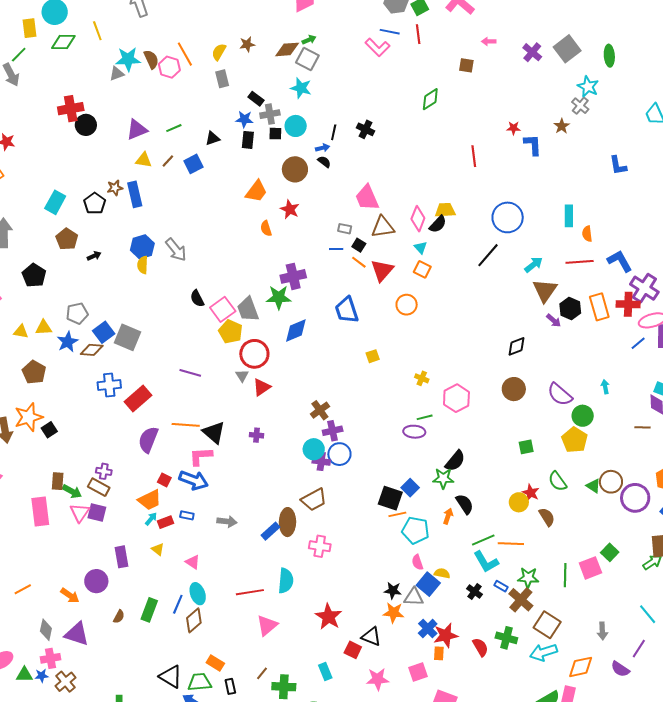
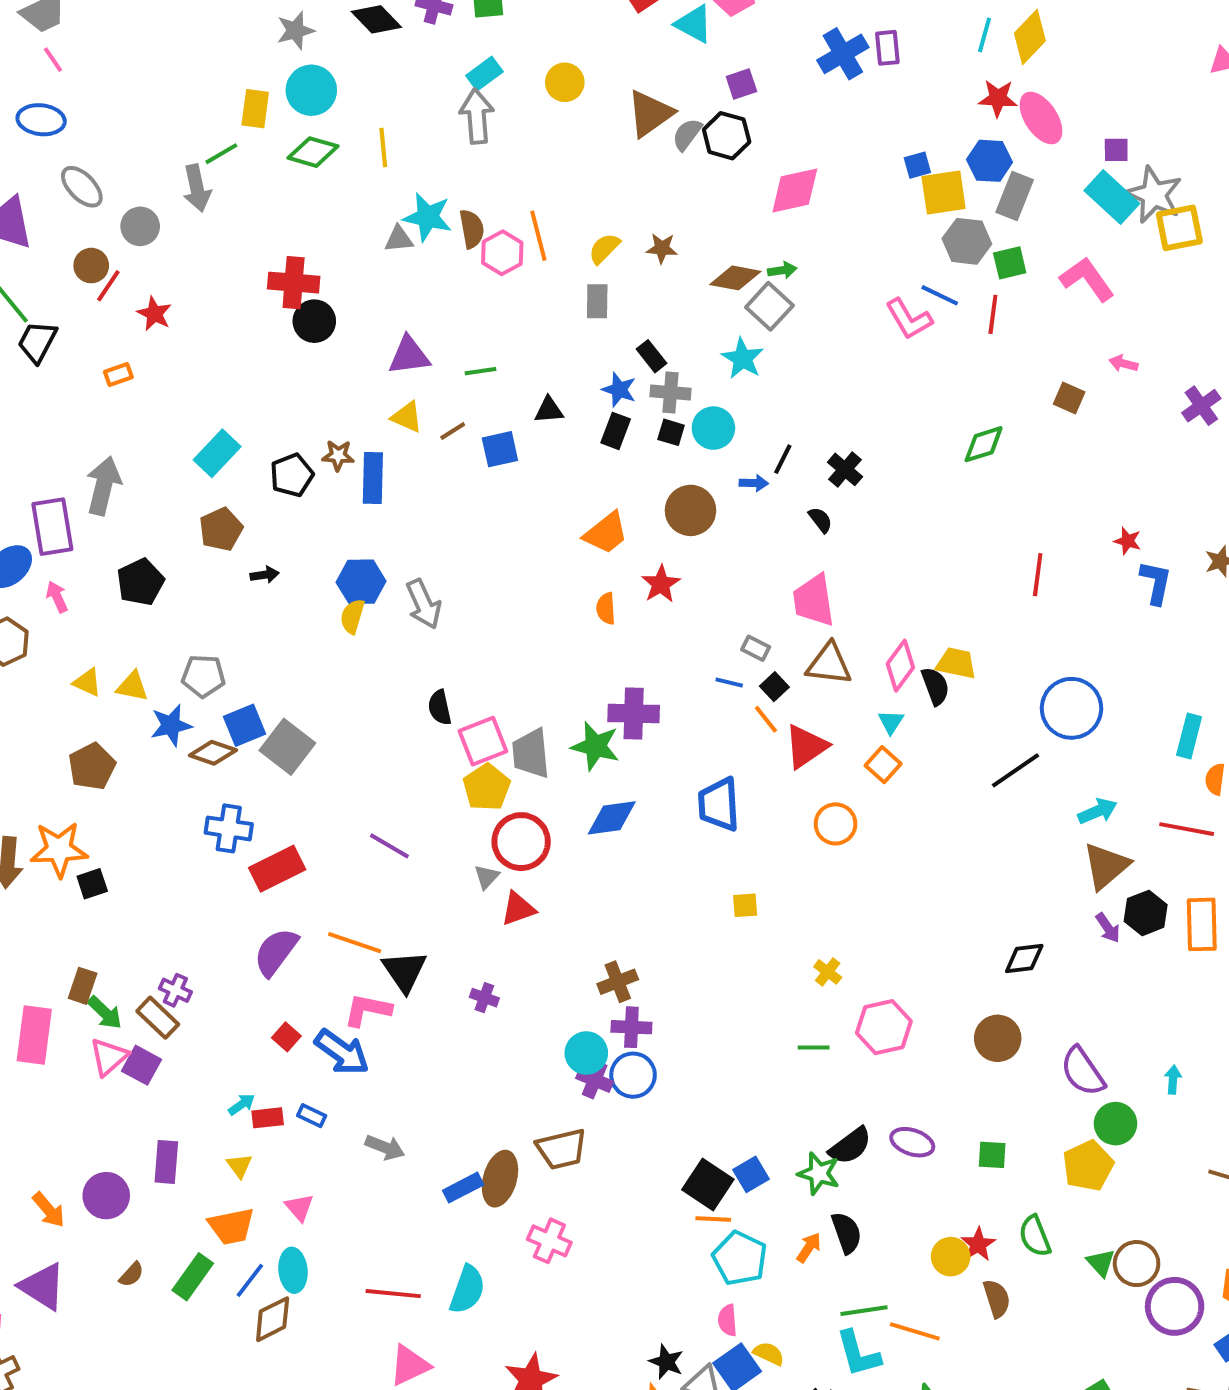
black semicircle: (324, 162) -> (820, 520), moved
black semicircle: (438, 224) -> (935, 686), turned -78
purple ellipse: (414, 432) -> (912, 1142), moved
orange trapezoid: (150, 500) -> (231, 1226), moved

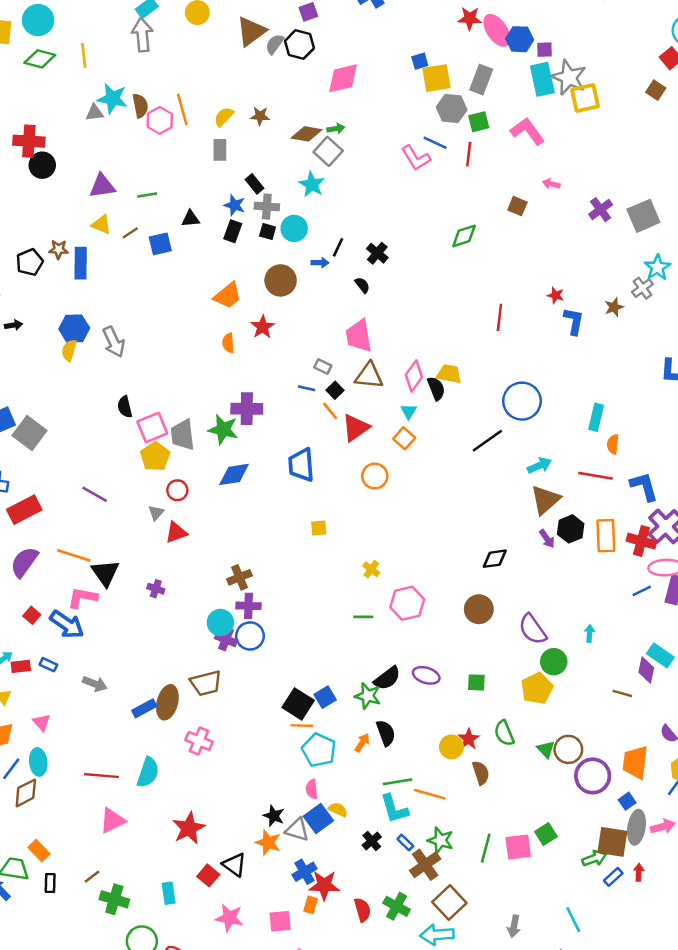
blue hexagon: (990, 161) -> (520, 39), moved
cyan rectangle: (1112, 197) -> (542, 79), turned 36
red circle: (521, 842) -> (177, 490), size x0.6

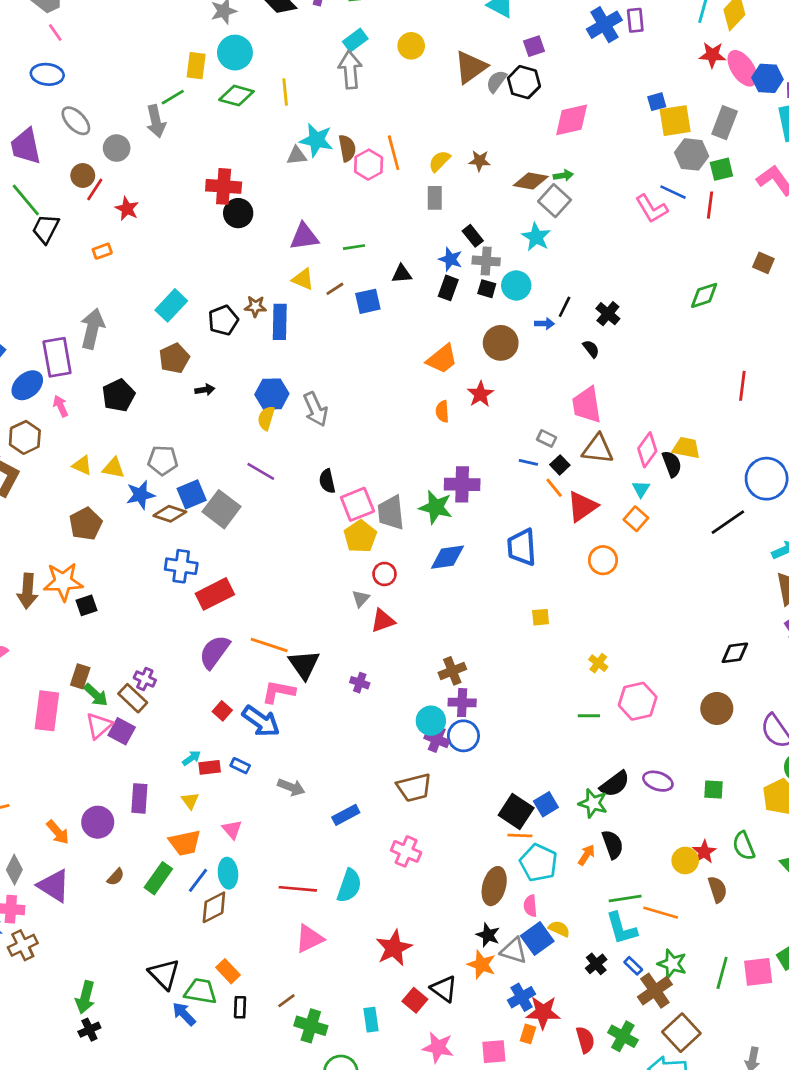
purple line: (95, 494) -> (261, 471), moved
brown ellipse: (167, 702) -> (494, 886), moved

